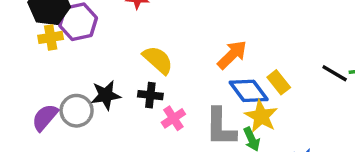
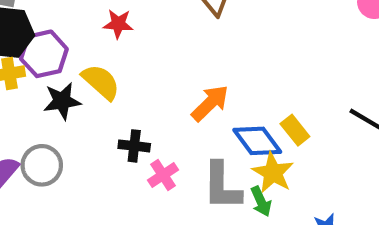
orange arrow: (232, 55) -> (210, 103), moved
yellow semicircle: (158, 60) -> (101, 82), moved
black star: (106, 95) -> (62, 101), moved

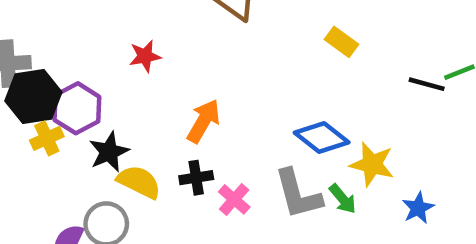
yellow semicircle: (101, 82) -> (139, 182), moved
orange arrow: (210, 103) -> (204, 121), moved
yellow rectangle: (295, 130) -> (342, 42), moved
yellow star: (273, 173) -> (372, 164), moved

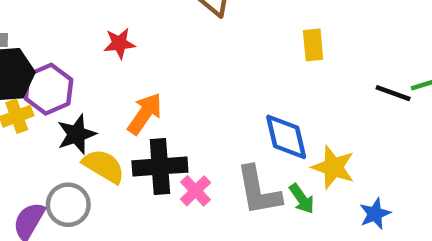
yellow rectangle: (342, 42) -> (313, 45), turned 44
orange arrow: (204, 121) -> (145, 114), moved
blue diamond: (322, 137) -> (286, 137), turned 34
black cross: (196, 178) -> (160, 166), size x1.6

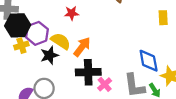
yellow semicircle: (104, 166) -> (61, 41), moved

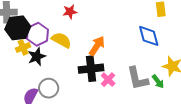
orange arrow: (82, 47) -> (97, 46), moved
black star: (49, 55) -> (37, 57), moved
blue diamond: (149, 61) -> (149, 36), moved

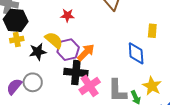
purple hexagon: (37, 34) -> (68, 50), moved
black star: (37, 57) -> (38, 52), moved
pink cross: (108, 80) -> (90, 86), size x1.5

